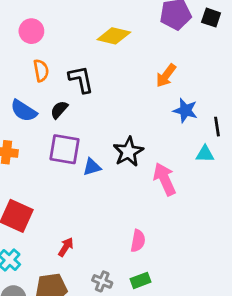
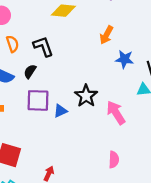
pink semicircle: (138, 241) -> (114, 160), moved

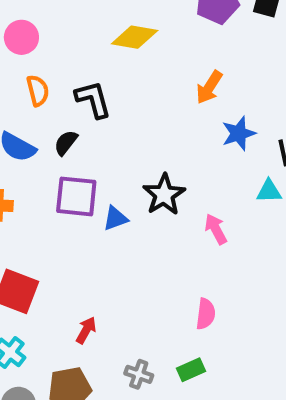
blue star: (124, 59) -> (239, 133), turned -30
pink arrow: (116, 113) -> (216, 229), size x0.7

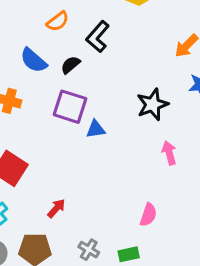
orange semicircle: (38, 91) -> (58, 21), turned 55
black L-shape: (93, 99) -> (98, 37), turned -136
black star: (164, 195) -> (152, 105), moved

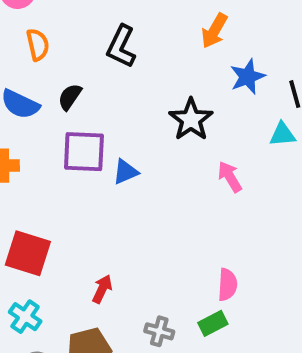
orange semicircle: (58, 21) -> (38, 45), turned -50
black L-shape: (98, 37) -> (121, 47), moved
pink semicircle: (148, 215) -> (227, 285), moved

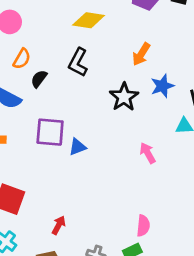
orange semicircle: (38, 45) -> (22, 59), turned 40
black semicircle: (70, 97) -> (39, 79), moved
black star: (191, 120) -> (124, 97), moved

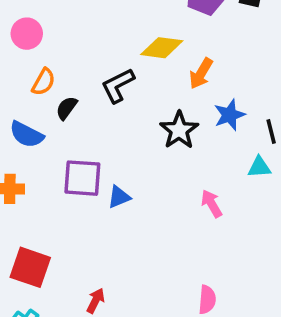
yellow diamond: (89, 20) -> (162, 48), moved
black L-shape: (78, 62) -> (118, 85), turned 36

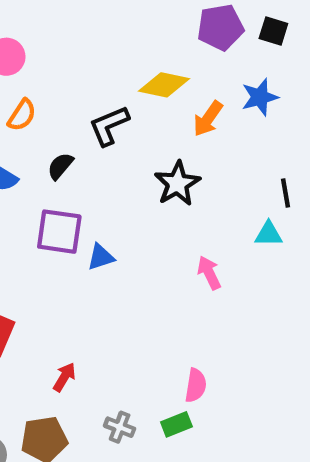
black semicircle: (67, 108) -> (60, 166), moved
blue star: (229, 115) -> (260, 97), moved

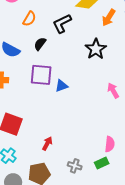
orange semicircle: (22, 115) -> (29, 19), moved

